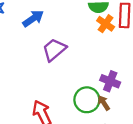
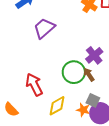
purple cross: (110, 81) -> (94, 55), turned 30

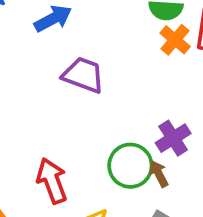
purple trapezoid: (44, 28) -> (83, 75), turned 55

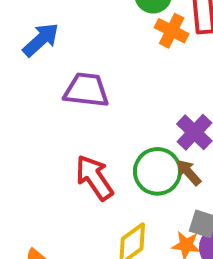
red arrow: (52, 181) -> (94, 178), moved

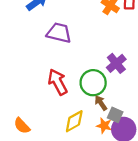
brown arrow: (189, 172) -> (101, 103), moved

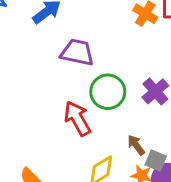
green circle: (93, 83) -> (108, 92), moved

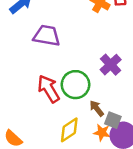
green circle: (108, 92) -> (75, 85), moved

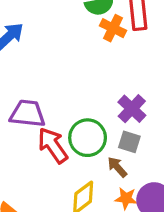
purple trapezoid: (47, 36) -> (28, 114), moved
gray square: (113, 120) -> (129, 142), moved

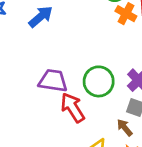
green circle: (88, 138) -> (99, 81), moved

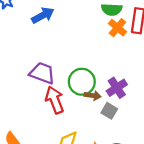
brown arrow: (125, 128) -> (93, 95), moved, turned 126

